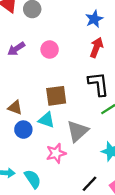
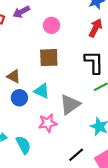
purple arrow: (16, 49) -> (21, 12), moved
brown square: (56, 96) -> (49, 58), moved

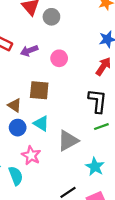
purple arrow: (21, 12) -> (29, 51), moved
brown square: (49, 58) -> (39, 90), moved
pink star: (48, 123) -> (31, 155), moved, turned 30

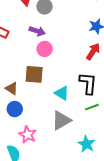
purple arrow: (29, 51) -> (37, 31), moved, turned -140
pink circle: (59, 58) -> (45, 49), moved
cyan triangle: (41, 123) -> (62, 93), moved

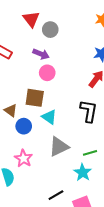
cyan triangle: (62, 93) -> (49, 117), moved
green line: (92, 107) -> (90, 153), moved
blue circle: (15, 109) -> (24, 126), moved

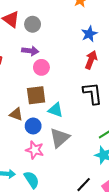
gray triangle: (59, 147) -> (60, 138), moved
pink star: (23, 158) -> (35, 150), moved

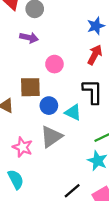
pink circle: (41, 67) -> (54, 64), moved
cyan triangle: (55, 110) -> (73, 112), moved
blue circle: (33, 126) -> (49, 106), moved

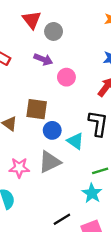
pink circle: (54, 64) -> (66, 77), moved
pink star: (23, 147) -> (19, 168), turned -30

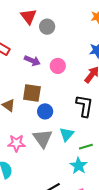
purple arrow: (43, 59) -> (32, 61), moved
cyan triangle: (75, 141) -> (67, 134), moved, turned 35
gray triangle: (50, 162) -> (43, 138), turned -40

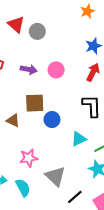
cyan triangle: (67, 134) -> (79, 139), turned 35
gray triangle: (43, 138) -> (55, 176), moved

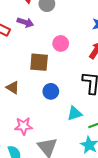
purple arrow: (29, 69) -> (25, 22), moved
brown square: (35, 103) -> (39, 62), moved

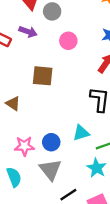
pink circle: (61, 43) -> (68, 41), moved
blue circle: (51, 91) -> (51, 142), moved

